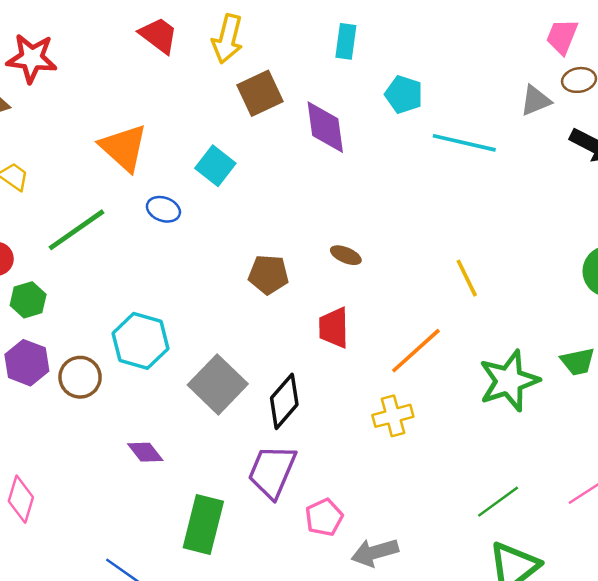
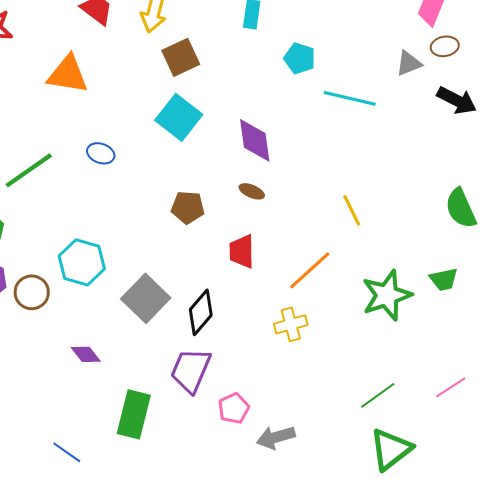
purple diamond: (325, 127) -> (255, 140), moved
orange triangle: (124, 148) -> (68, 74), moved, turned -33
cyan square: (215, 166) -> (179, 117), moved, size x1.4

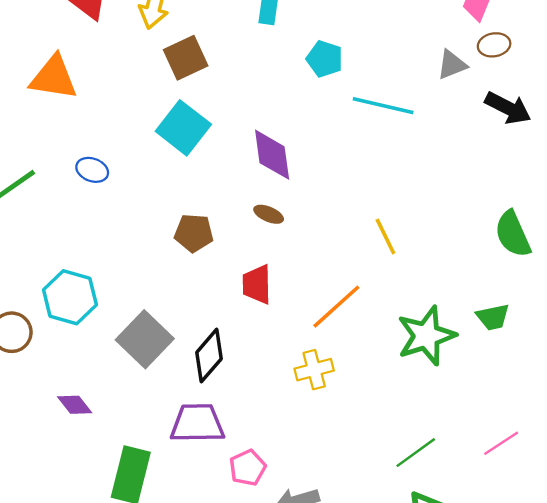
purple trapezoid: (191, 370) -> (197, 423), turned 66

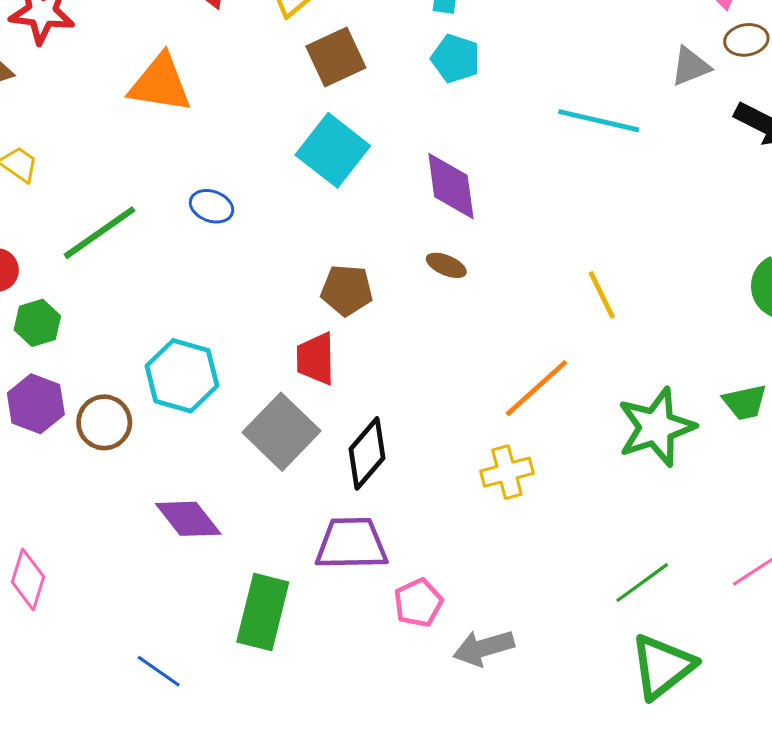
cyan pentagon: (325, 59) -> (456, 59), moved
red trapezoid: (257, 284) -> (316, 359), moved
purple diamond: (75, 405) -> (188, 519), size x1.4

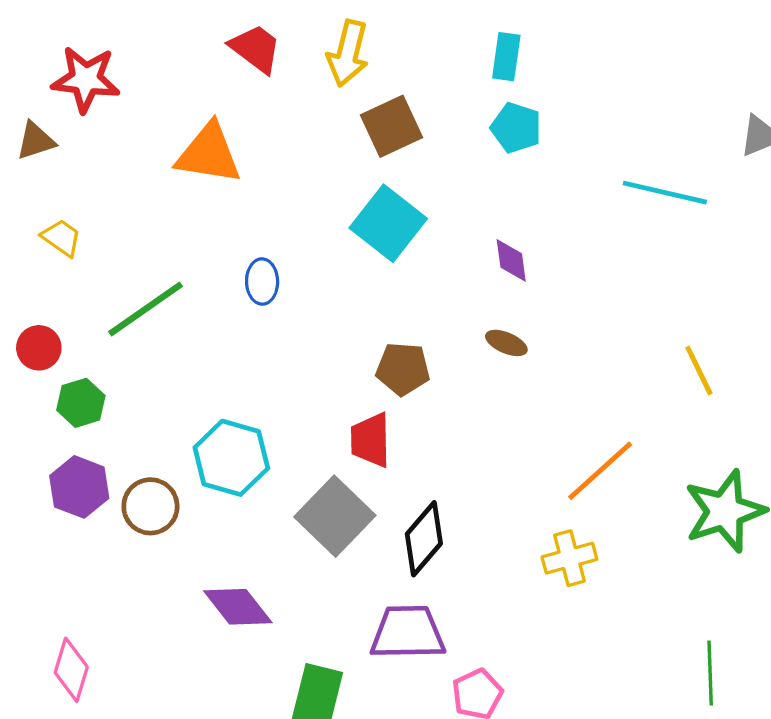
purple diamond: (451, 186) -> (511, 260), size x0.6
blue ellipse: (212, 206) -> (262, 281), turned 69
yellow line: (602, 295) -> (699, 370), moved
green line: (642, 583) -> (710, 673), turned -56

